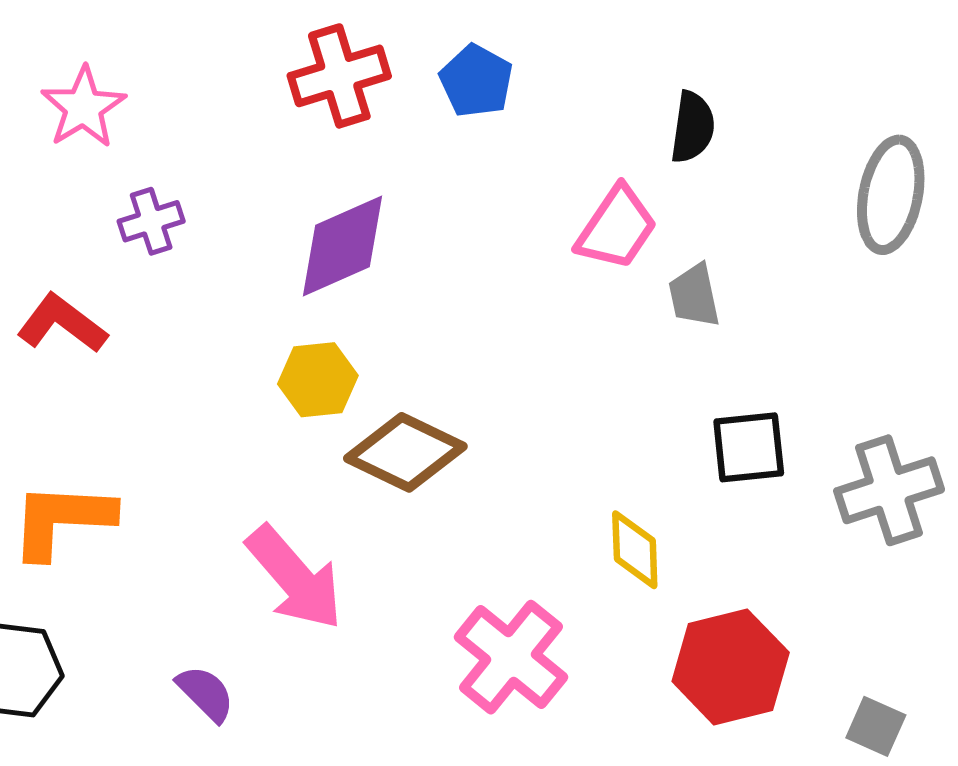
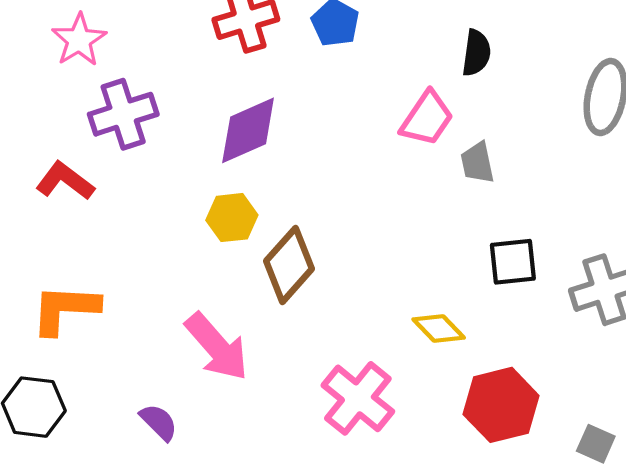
purple cross: (151, 221) -> (123, 114), size x1.6
brown diamond: (405, 452) -> (289, 265), turned -74
yellow diamond: (635, 550) -> (439, 328), turned -42

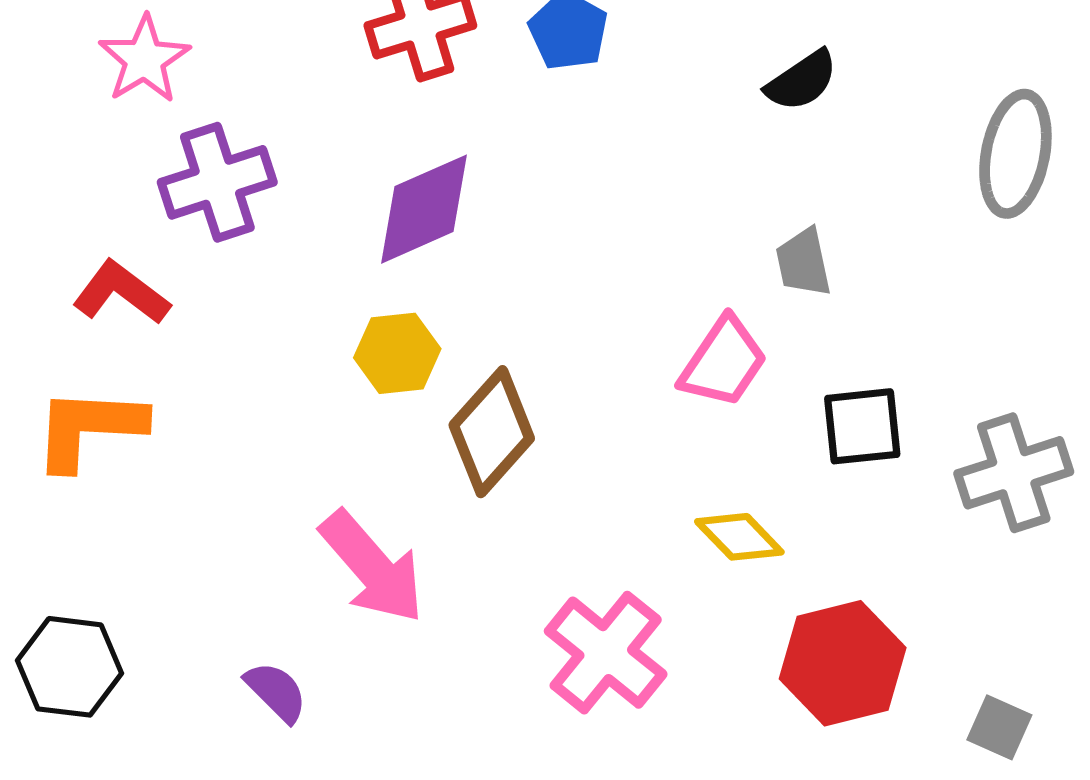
black semicircle: (476, 53) -> (802, 81), turned 48
pink trapezoid: (427, 119) -> (723, 362), moved
orange L-shape: (65, 309) -> (89, 428), moved

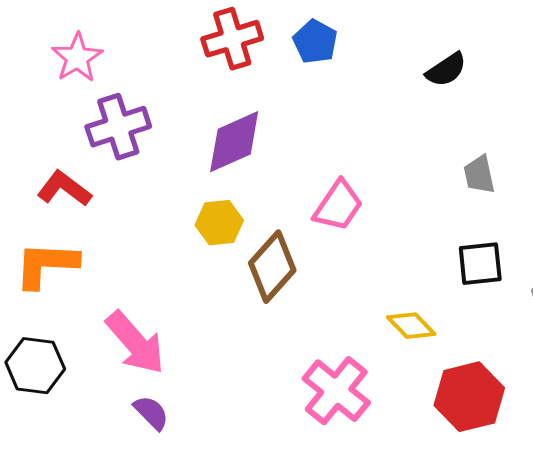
gray trapezoid: (803, 262) -> (479, 175), moved
pink trapezoid: (723, 362) -> (338, 206), moved
pink arrow: (372, 567) -> (135, 343), moved
black hexagon: (69, 667) -> (35, 366), moved

